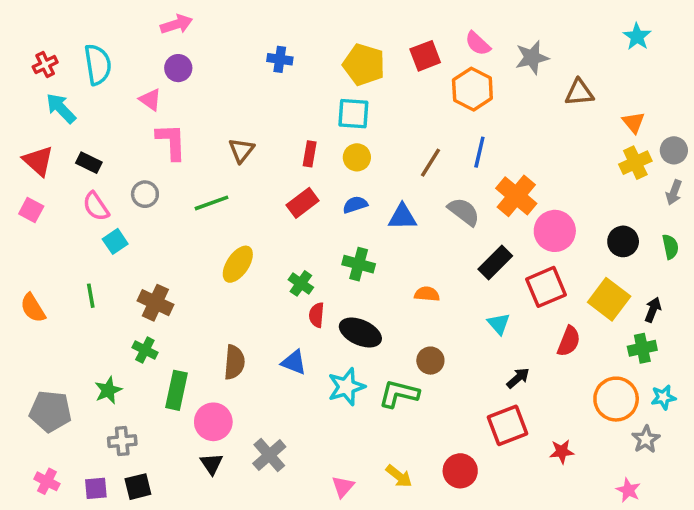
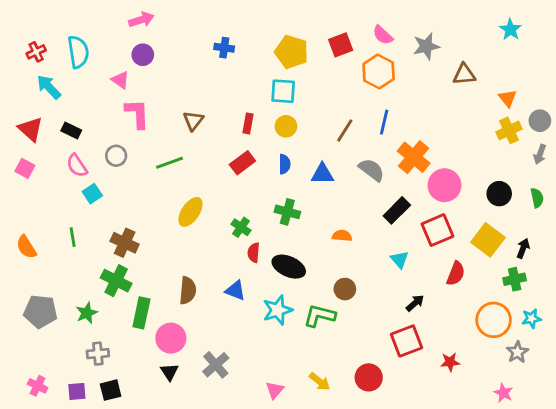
blue semicircle: (355, 205) -> (285, 164), turned 108
green cross: (145, 350) -> (116, 281), size x1.5
gray pentagon: (50, 411) -> (40, 311), moved

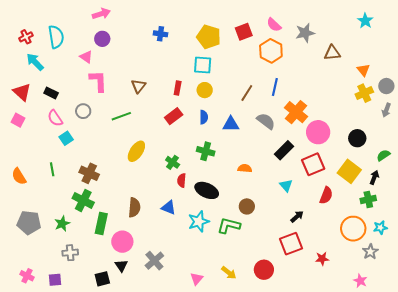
green semicircle: (537, 198) -> (383, 155), moved, turned -112
black square: (111, 390) -> (102, 279), moved

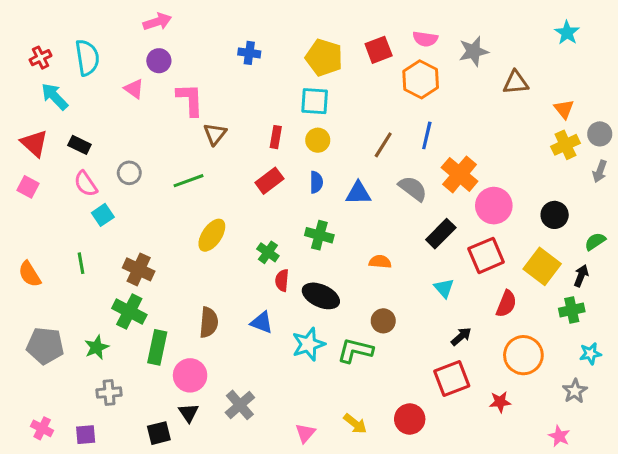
pink semicircle: (274, 25) -> (425, 39), turned -35
pink L-shape: (98, 81) -> (190, 100), moved
orange circle: (353, 229) -> (523, 355), moved

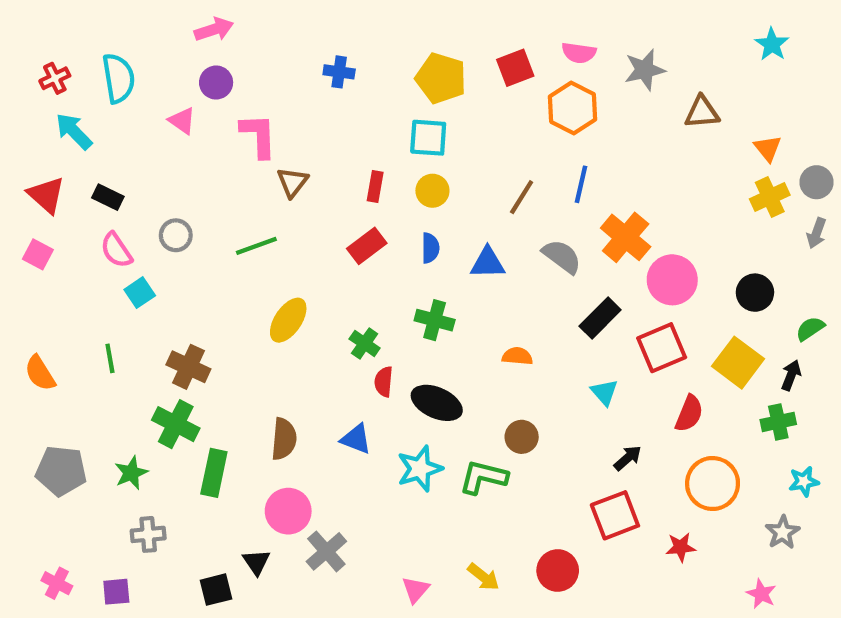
pink circle: (190, 375) -> (288, 511), moved

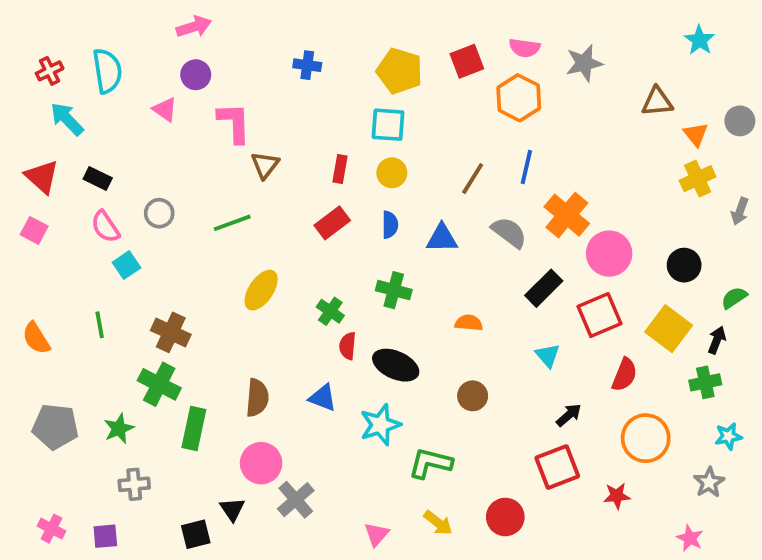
brown triangle: (702, 112) -> (657, 102), moved
gray circle: (816, 182) -> (740, 121), moved
green L-shape: (483, 477) -> (430, 463), moved

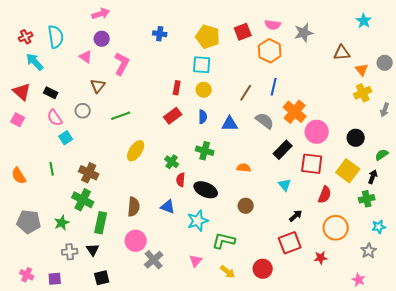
pink L-shape: (234, 123) -> (122, 64), turned 30
brown triangle: (265, 165) -> (98, 86), moved
red square: (600, 315) -> (312, 164), turned 30
black triangle: (232, 509) -> (93, 250), moved
pink triangle: (376, 534) -> (196, 261), moved

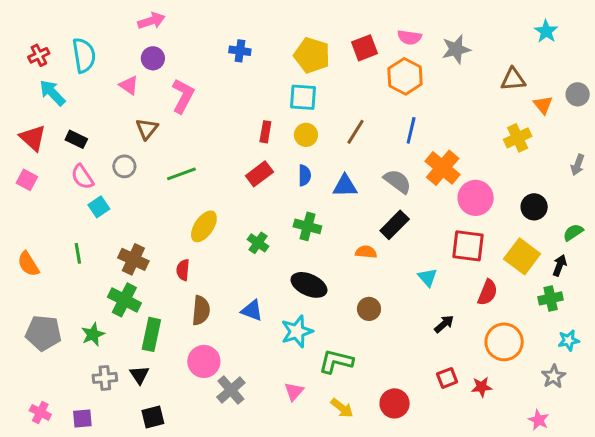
brown line: (246, 93) -> (355, 132), moved
yellow cross: (363, 93) -> (518, 138), moved
black rectangle: (283, 150) -> (395, 225), moved
red semicircle: (181, 180) -> (183, 270), moved
red square: (290, 243) -> (447, 378), moved, size x0.6

